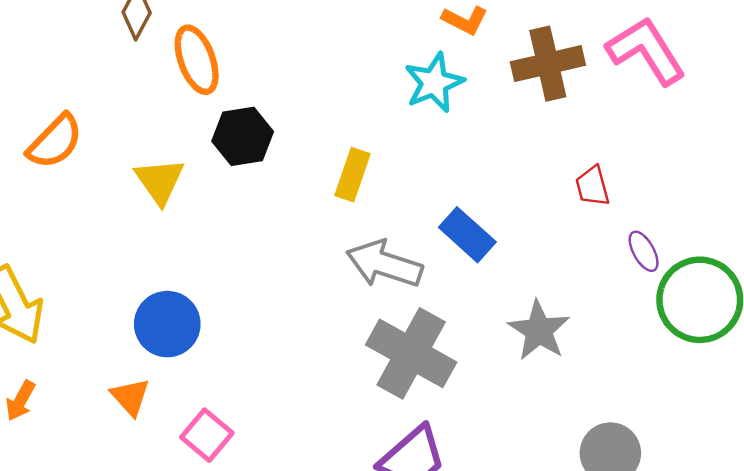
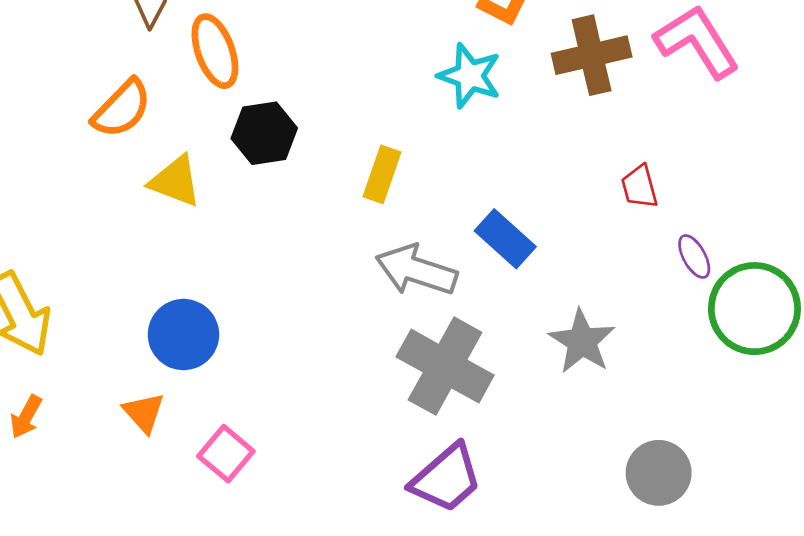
cyan star: (434, 83) -> (470, 76), turned -30
orange semicircle: (55, 141) -> (122, 109), moved
yellow triangle: (160, 181) -> (175, 181), turned -34

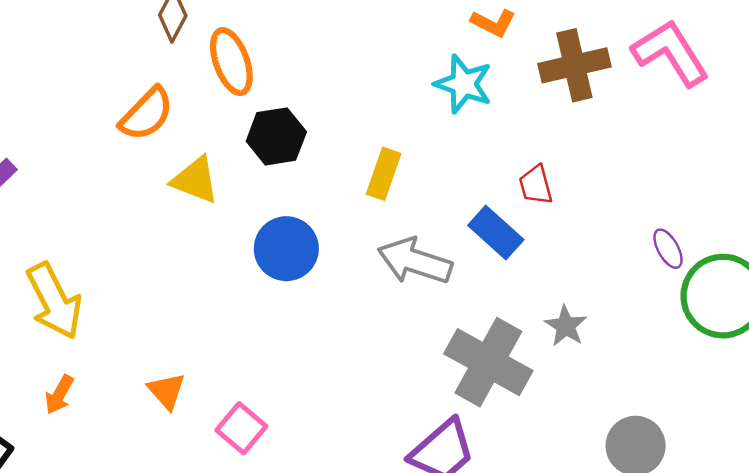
red trapezoid: (639, 187) -> (536, 185), moved
blue circle: (183, 335) -> (286, 249), moved
gray star: (582, 341) -> (566, 326), size x0.7
gray cross: (445, 366) -> (488, 362), moved

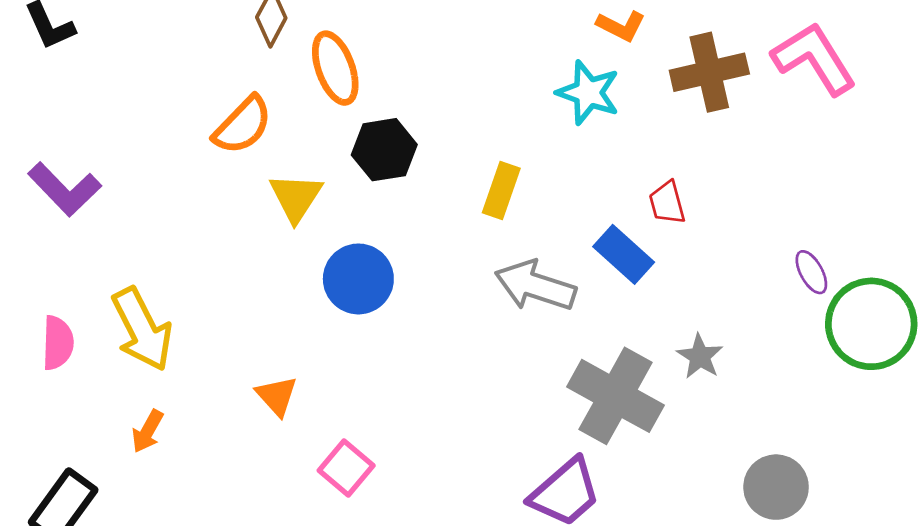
yellow triangle: (195, 180) -> (296, 197), turned 42
blue circle: (286, 249) -> (358, 279), moved
orange triangle: (167, 391) -> (277, 396), moved

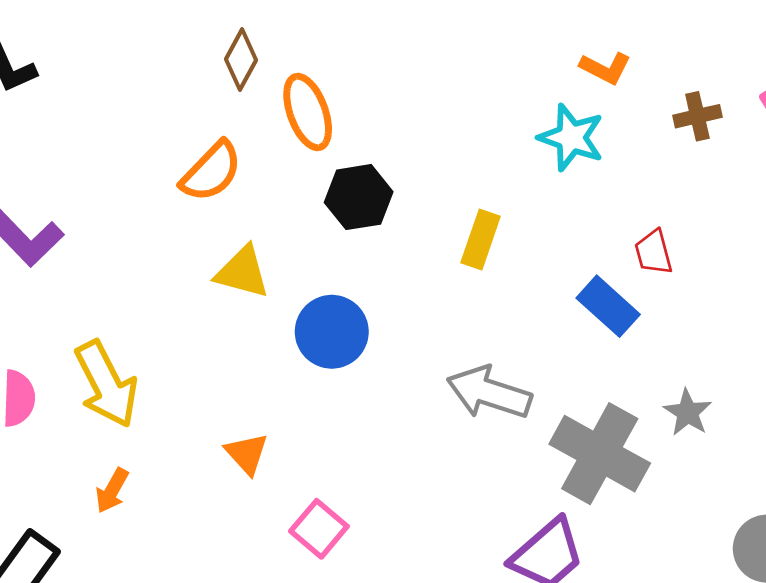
brown cross: (709, 72) -> (697, 116), size x0.6
yellow triangle: (296, 197) -> (242, 272), moved, turned -48
gray arrow: (535, 286) -> (489, 393), moved

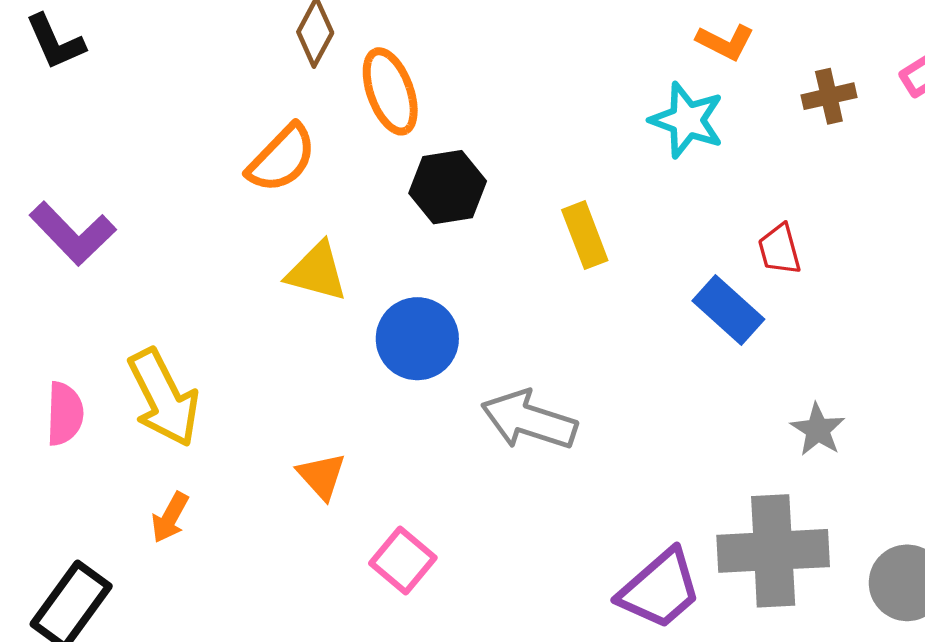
yellow rectangle: (481, 240) -> (585, 235), turned -40
gray arrow: (489, 393) -> (529, 420), moved
gray cross: (600, 454) -> (773, 551), moved, turned -32

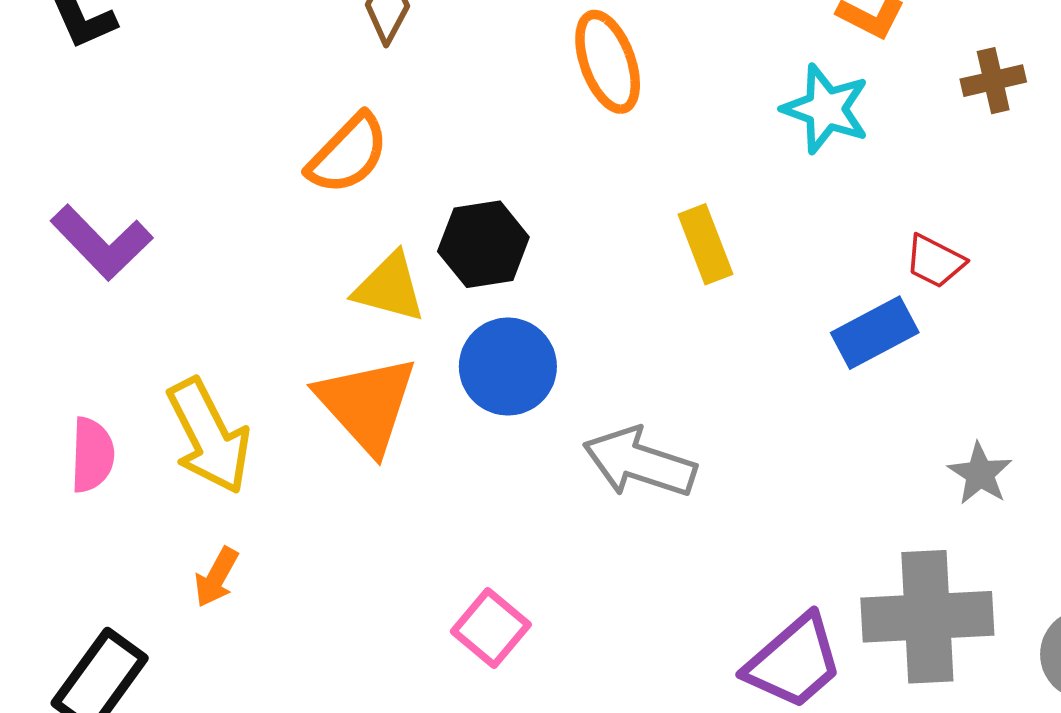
orange ellipse: (390, 91) -> (608, 62), moved
black hexagon: (448, 187) -> (483, 244), moved
red trapezoid: (779, 249) -> (935, 261), turned -48
blue rectangle: (728, 310) -> (875, 333), turned -70
orange triangle: (322, 476) -> (367, 404), moved, size x1.8

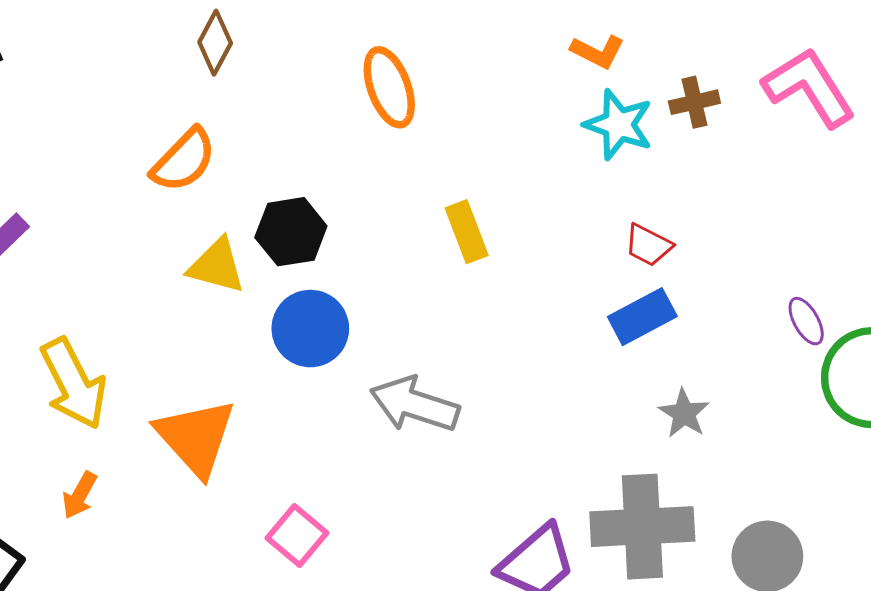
cyan star: (826, 109) -> (619, 125), moved
blue rectangle: (875, 333) -> (642, 317), moved
orange triangle: (367, 404) -> (196, 437), moved

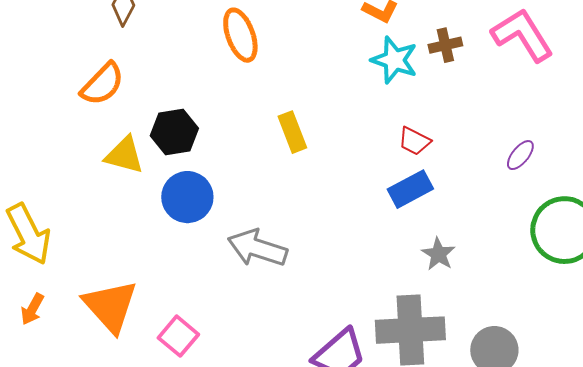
purple ellipse: (806, 321) -> (520, 155), moved, turned 68
orange triangle: (196, 437) -> (110, 306), moved

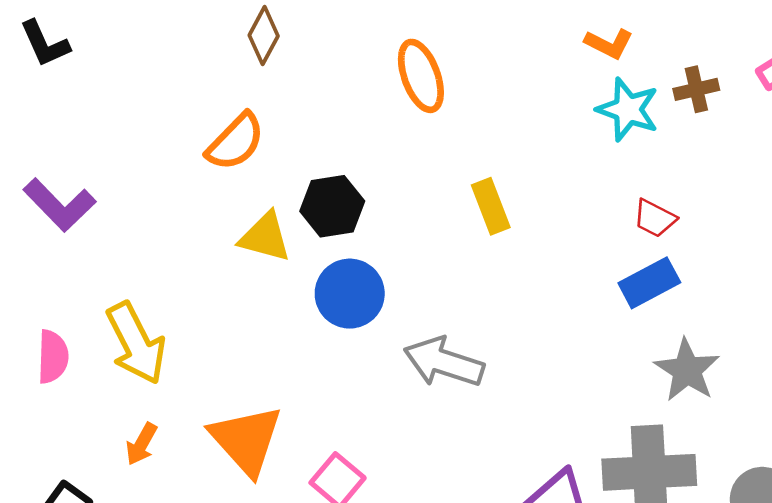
gray star: (438, 254) -> (687, 370), size x1.4

